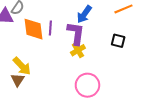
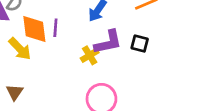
purple L-shape: (76, 33) -> (108, 42), moved, turned 70
yellow arrow: (22, 66) -> (20, 49), moved

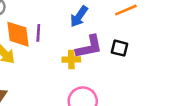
yellow cross: (90, 55) -> (71, 60), turned 30

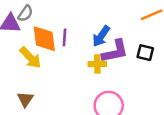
blue arrow: (79, 16) -> (101, 36), moved

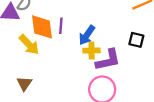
blue arrow: (101, 36) -> (87, 35), moved
purple L-shape: (115, 51) -> (108, 60), moved

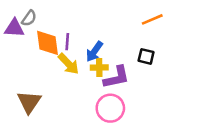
yellow arrow: (29, 45) -> (68, 64), moved
brown triangle: (24, 84) -> (29, 102), size x1.5

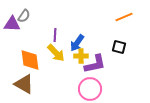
orange diamond: (48, 43) -> (30, 60), moved
brown triangle: (29, 102) -> (24, 84), turned -35

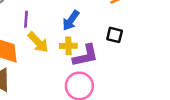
purple line: (55, 35) -> (26, 19), moved
blue arrow: (77, 43) -> (71, 20), moved

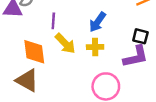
purple L-shape: (85, 56) -> (136, 57), moved

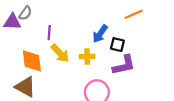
blue arrow: (97, 22) -> (100, 34), moved
black square: (140, 36) -> (117, 45), moved

